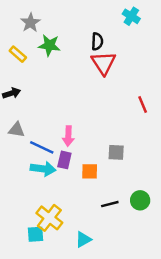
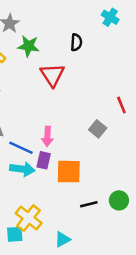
red triangle: (104, 63) -> (52, 75), moved
gray square: (116, 152) -> (98, 129), moved, turned 36
orange square: (90, 171) -> (69, 172), size x1.5

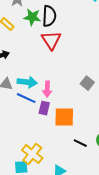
black semicircle: (76, 42) -> (49, 16), moved, size x1.5
cyan arrow: (22, 169) -> (27, 82), moved
black line: (89, 204) -> (80, 143), turned 40

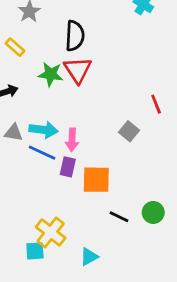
green star: (32, 17) -> (51, 74), moved

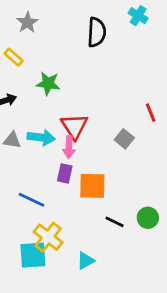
black semicircle: (75, 36) -> (97, 32), moved
red triangle: (78, 70) -> (74, 126), moved
blue line: (42, 153) -> (32, 200), moved
cyan square: (35, 251) -> (33, 255), size x1.5

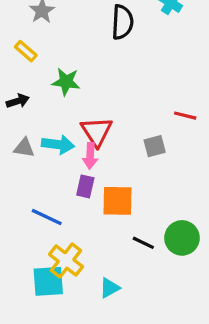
red line: (151, 113) -> (185, 116), turned -54
gray square: (124, 139) -> (155, 146), turned 36
green circle: (148, 218) -> (182, 238), size x1.4

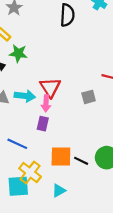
green star: (66, 82) -> (18, 53), moved
orange square: (118, 201) -> (61, 157), moved

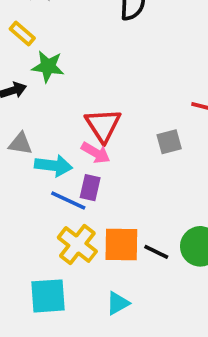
cyan arrow: (25, 96) -> (53, 166), moved
pink arrow: (46, 103) -> (96, 153), turned -63
blue line: (17, 144) -> (68, 200), moved
yellow cross: (30, 173) -> (77, 245), moved

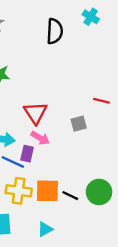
pink arrow: (96, 153) -> (40, 138), moved
yellow cross: (77, 245) -> (19, 191), turned -30

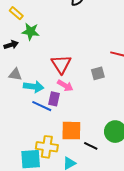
yellow cross: (19, 191) -> (47, 147), moved
black line: (70, 196) -> (91, 146), moved

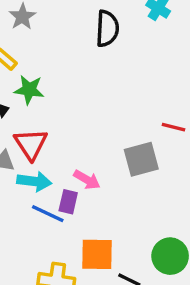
red triangle: (61, 64) -> (31, 144), moved
gray square: (98, 73) -> (141, 159), size x1.5

